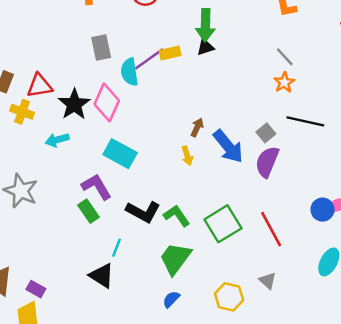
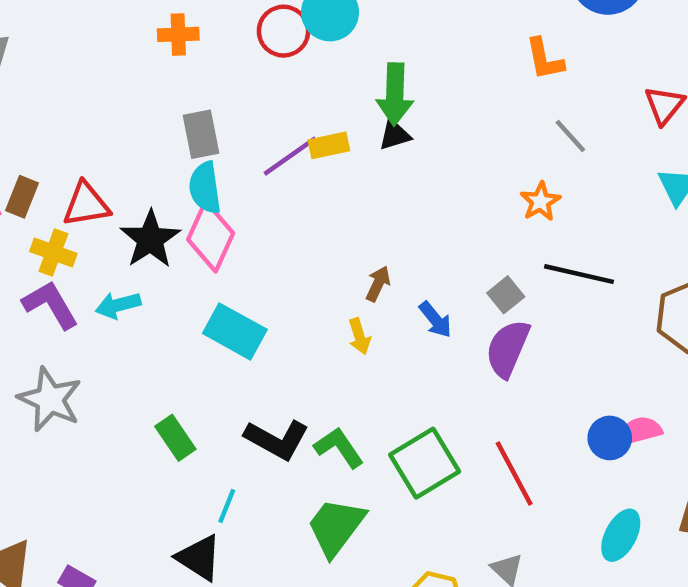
gray line: (285, 57) -> (570, 136), moved
cyan semicircle: (129, 72) -> (205, 188), moved
blue arrow: (228, 146) -> (435, 320), size x0.6
purple L-shape: (97, 187) -> (51, 305), moved

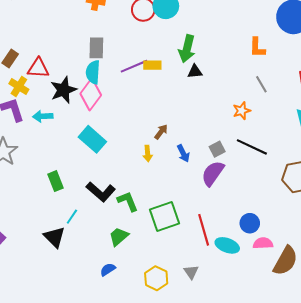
black triangle: (395, 135) -> (195, 72), moved
pink semicircle: (640, 431) -> (263, 243), moved
green trapezoid: (336, 527) -> (119, 236), size x0.7
cyan ellipse: (621, 535) -> (227, 245), moved, turned 70

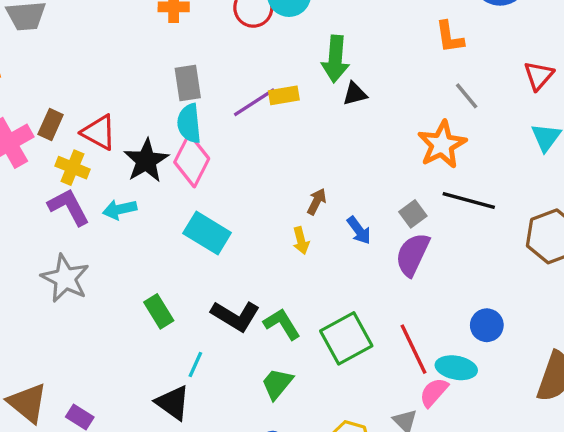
red triangle: (38, 68) -> (99, 132), turned 35
orange star: (242, 111) -> (442, 144), size x1.6
pink semicircle: (263, 243) -> (434, 392), moved, turned -36

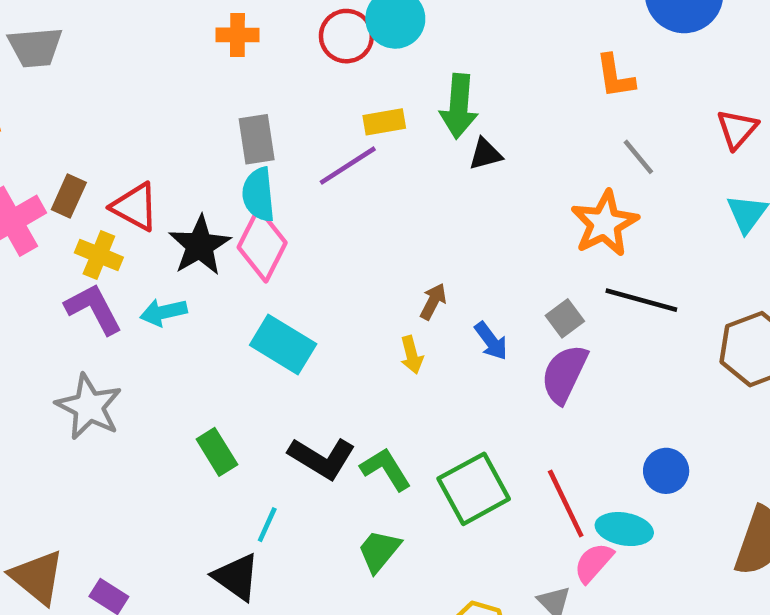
yellow rectangle: (284, 95) -> (384, 122), moved

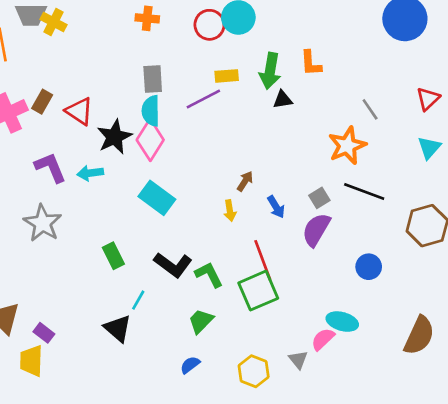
orange L-shape: (615, 76) -> (311, 63), moved
yellow cross: (99, 255) -> (53, 22), moved
blue circle: (666, 471) -> (369, 267), moved
red line: (566, 503) -> (263, 260), moved

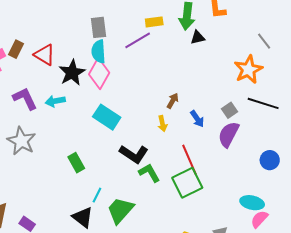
black L-shape: (173, 265) -> (134, 154), moved
green trapezoid: (201, 321) -> (120, 210), moved, size x1.4
pink semicircle: (323, 339) -> (259, 219), moved

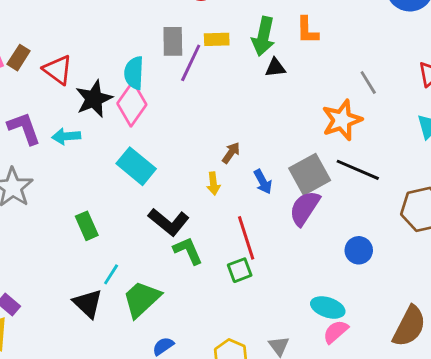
gray rectangle: (99, 27) -> (173, 41), moved
purple line: (138, 40) -> (191, 63), turned -40
gray square: (230, 110) -> (310, 174), size x1.8
green square: (187, 183) -> (240, 270), size x0.6

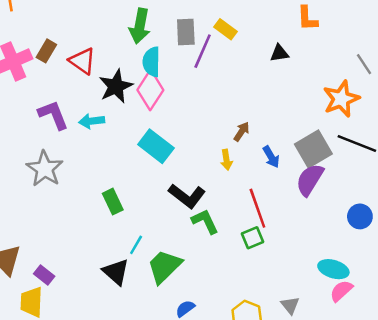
green arrow: (263, 36) -> (140, 26), moved
yellow rectangle: (217, 39) -> (225, 29), turned 40

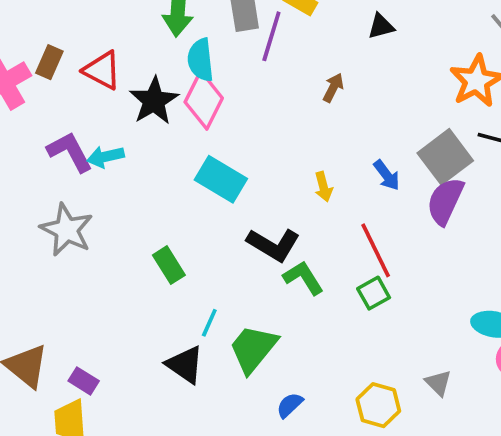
cyan arrow: (92, 121) -> (106, 157), moved
brown arrow: (242, 132) -> (333, 88), moved

